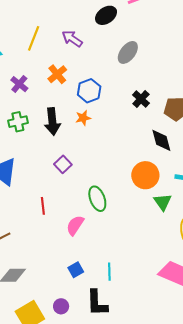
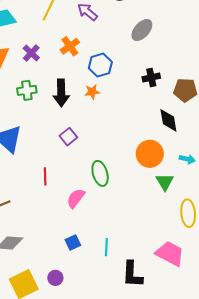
black cross: (141, 99) -> (151, 77), turned 30
black L-shape: (97, 303) -> (132, 274), moved

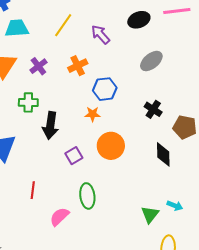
black cross: (151, 77) -> (153, 109), turned 36
black arrow: (61, 93) -> (50, 125), moved
purple square: (68, 137) -> (74, 156), moved
orange circle: (150, 154) -> (111, 146), moved
cyan arrow: (187, 159) -> (175, 206), moved

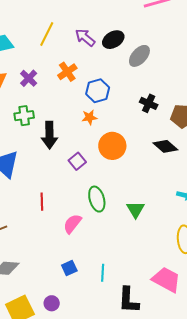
black ellipse: (139, 20) -> (113, 40), moved
black diamond: (163, 154) -> (165, 146), turned -40
green triangle: (150, 214) -> (136, 209), moved

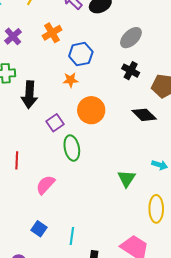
gray ellipse: (139, 56) -> (131, 38), moved
green ellipse: (97, 199) -> (72, 148), moved
green triangle: (136, 209) -> (127, 179), moved
blue square: (69, 268) -> (39, 229), turned -35

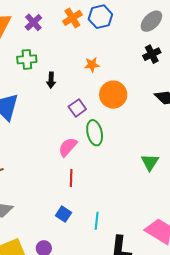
blue hexagon: (81, 54) -> (100, 17), moved
black cross: (131, 71) -> (152, 54), turned 36
black arrow: (29, 95) -> (51, 80), size x0.6
red line: (17, 160) -> (71, 178), moved
pink semicircle: (45, 185) -> (68, 147), moved

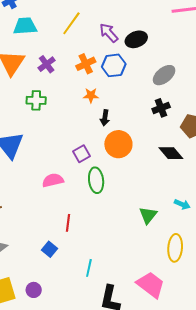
orange star: (92, 65) -> (91, 95), moved
black arrow: (51, 80) -> (105, 118), moved
pink semicircle: (68, 147) -> (53, 180), moved, turned 30
blue square: (63, 214) -> (49, 249), moved

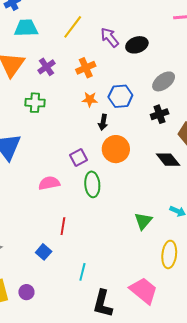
blue hexagon: (114, 65) -> (120, 96), moved

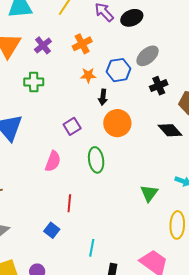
gray ellipse: (164, 81) -> (148, 56), moved
purple square: (79, 158) -> (72, 126), moved
pink semicircle: (49, 183) -> (53, 161), turned 125

